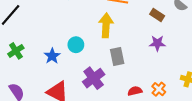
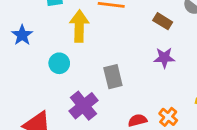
yellow arrow: (106, 25) -> (79, 26), moved
blue star: (52, 56) -> (22, 35), moved

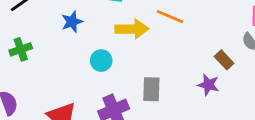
brown rectangle: (163, 21) -> (224, 60), moved
yellow arrow: (79, 26) -> (132, 29), turned 72

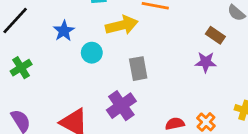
cyan circle: (101, 61) -> (92, 53), moved
gray rectangle: (151, 89) -> (138, 69), moved

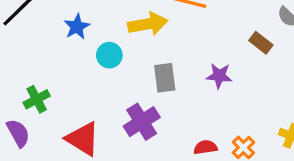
purple star: (206, 62) -> (219, 76), moved
green cross: (21, 68) -> (37, 99), moved

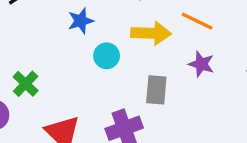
purple star: (219, 76) -> (201, 64), moved
green cross: (37, 99) -> (26, 84), turned -30

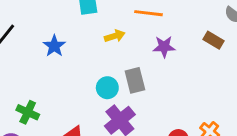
yellow arrow: (151, 33) -> (115, 36), size x0.6
cyan circle: (107, 56) -> (107, 88), moved

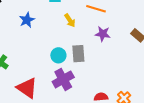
yellow arrow: (115, 36) -> (70, 20), turned 64

